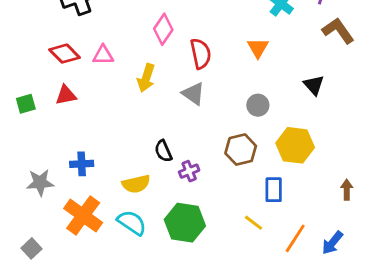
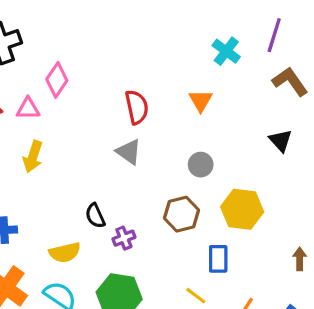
pink diamond: (163, 29) -> (57, 80), moved
yellow arrow: (146, 78) -> (33, 157), moved
black triangle: (314, 85) -> (281, 141), moved

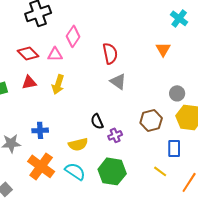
red semicircle: (137, 107) -> (110, 53), moved
gray circle: (201, 165) -> (177, 93), moved

